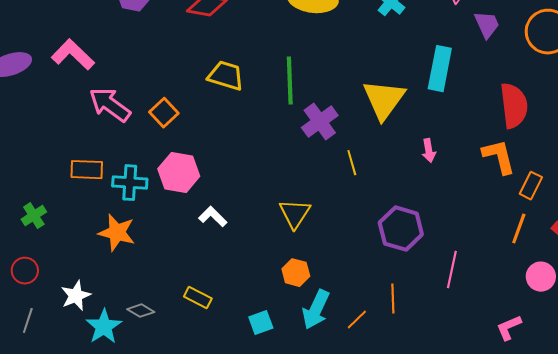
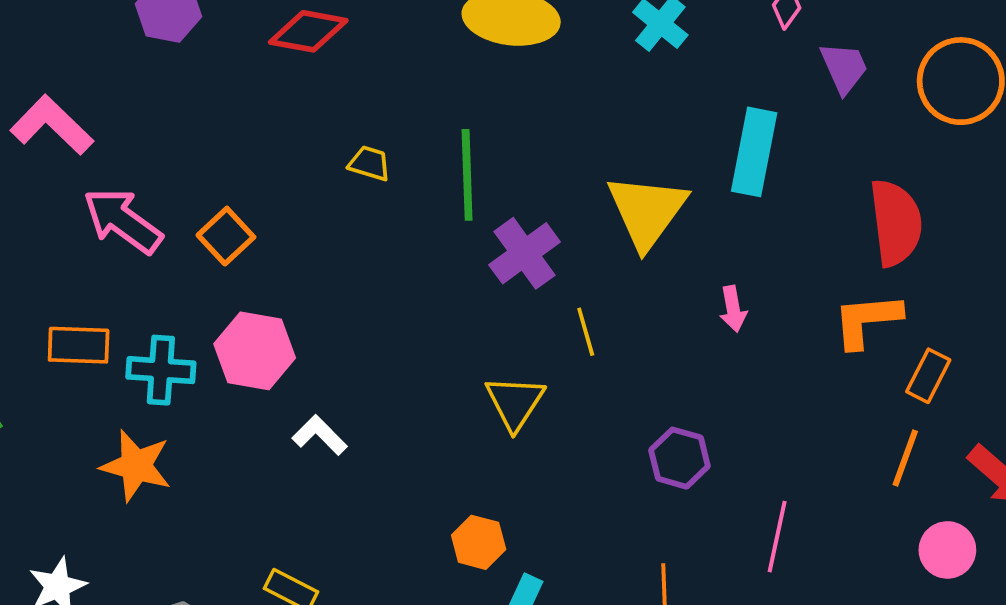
yellow trapezoid: (226, 76) -> (369, 163), moved, size x0.6
orange L-shape: (499, 157) -> (867, 320), turned -81
yellow triangle: (295, 214) -> (515, 403), moved
purple hexagon: (401, 229) -> (679, 458), size x0.7

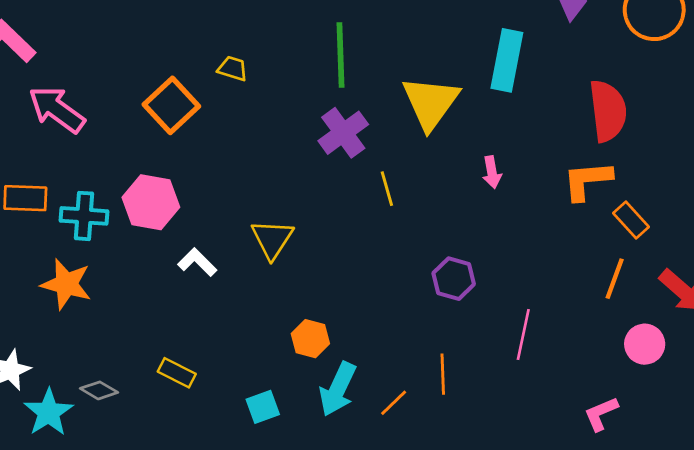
green line: (467, 175) -> (340, 55), moved
orange square: (226, 236) -> (171, 105), moved, size x1.4
orange rectangle: (928, 376) -> (631, 220), turned -69
yellow triangle: (515, 403) -> (272, 239), moved

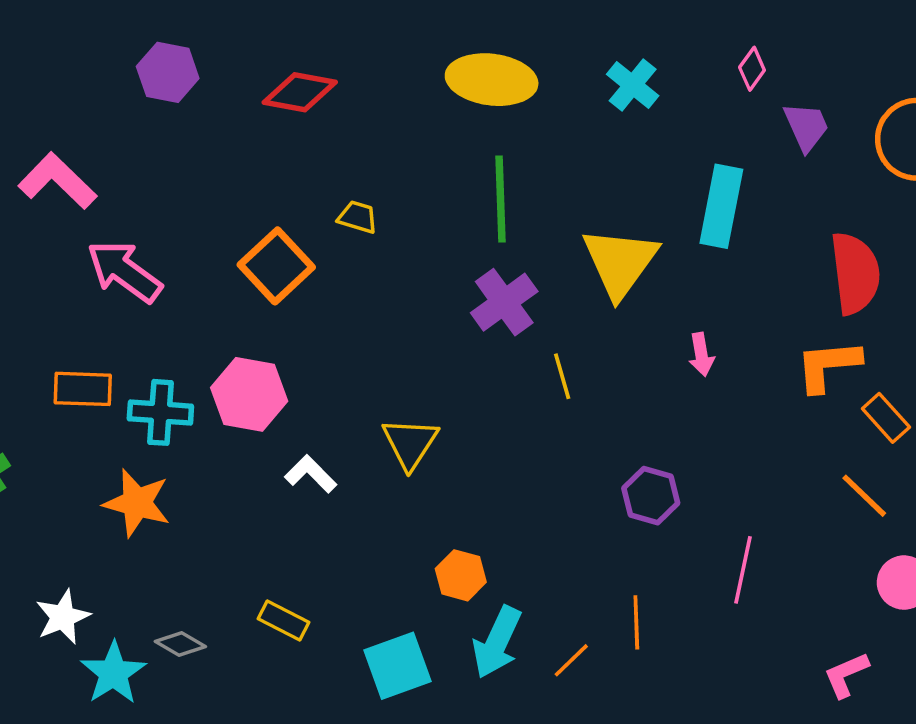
orange line: (615, 279) -> (864, 496), turned -66
cyan square: (263, 407) -> (397, 666), size x1.5

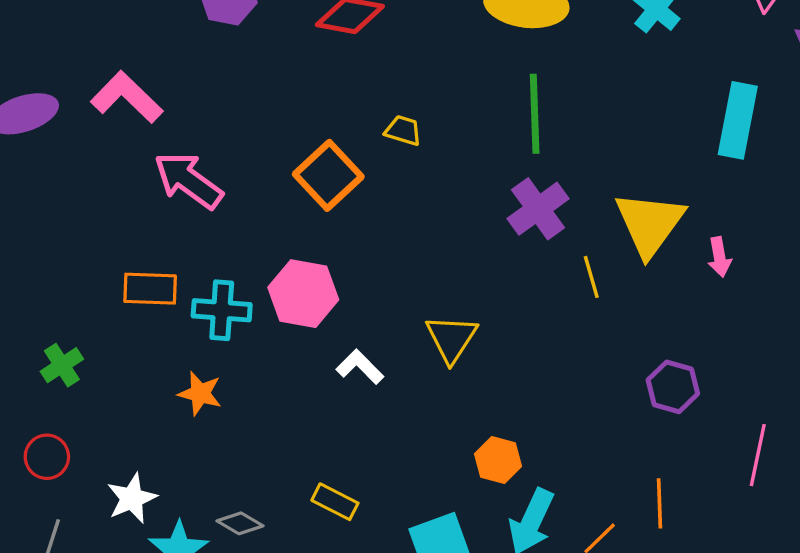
yellow triangle: (620, 262) -> (650, 224), moved
orange star: (137, 503) -> (200, 393), size x0.7

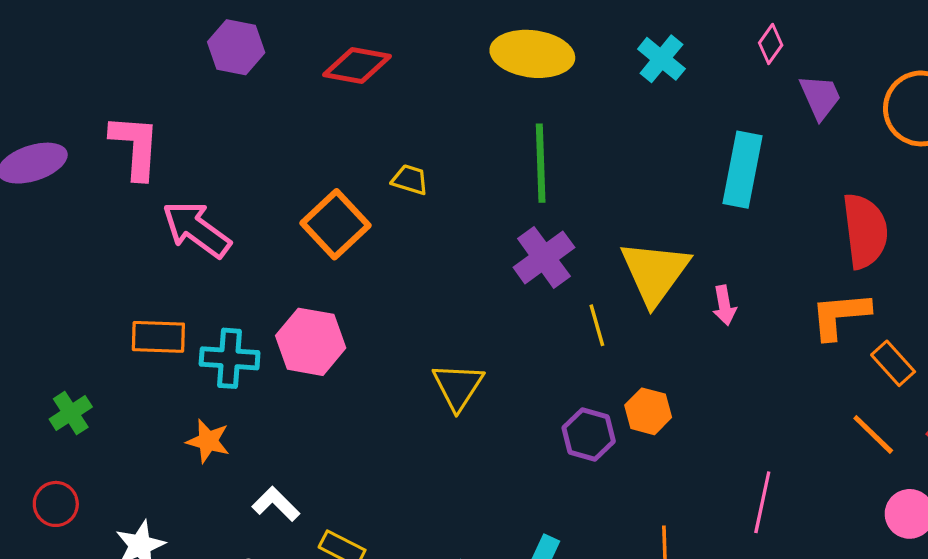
pink L-shape: (127, 97) -> (135, 147), turned 50
white L-shape: (360, 367) -> (276, 504), moved
purple hexagon: (673, 387) -> (589, 434), moved
orange hexagon: (498, 460) -> (648, 411), moved

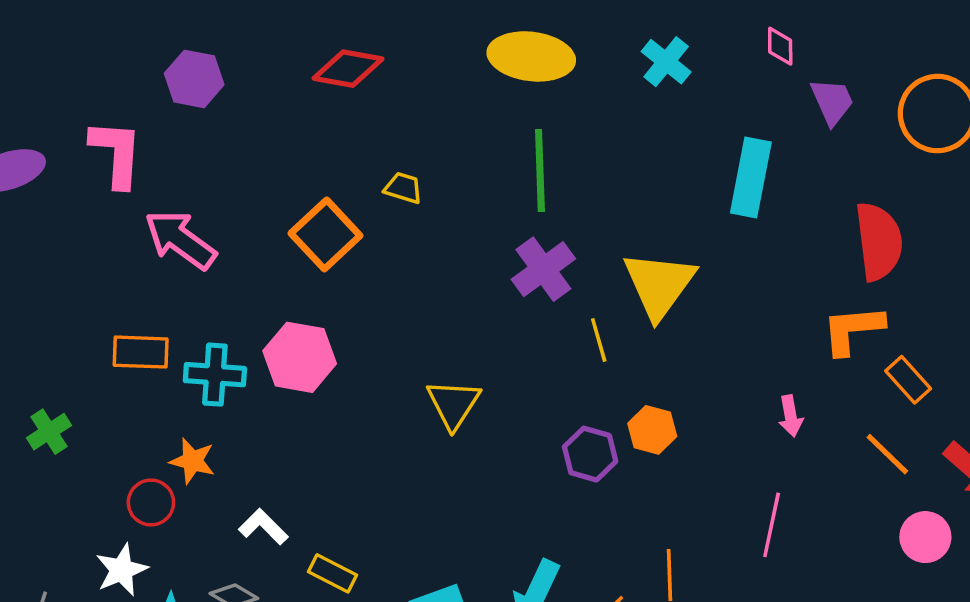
pink diamond: (771, 44) -> (780, 46), turned -36
purple hexagon: (236, 47) -> (194, 79), moved
pink arrow: (724, 305) -> (791, 416), moved
red circle: (56, 504) -> (151, 502), moved

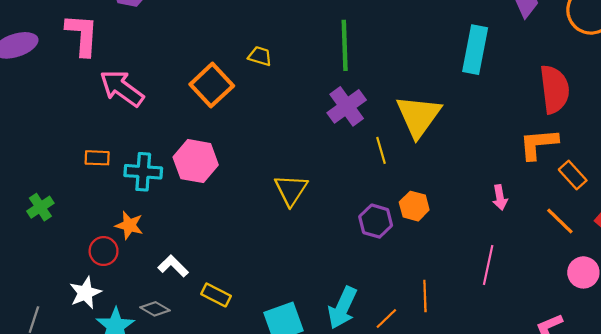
orange rectangle: (141, 352) -> (97, 158), size x0.7

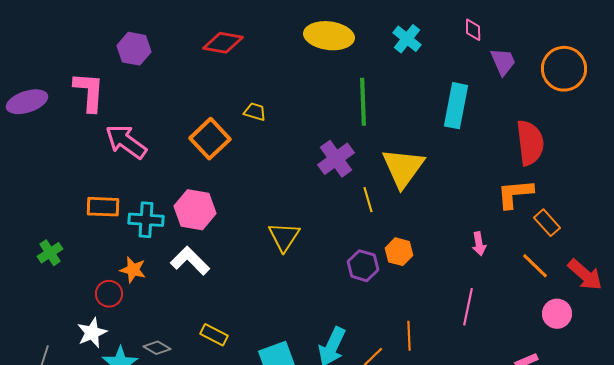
green line: (345, 45) -> (363, 102), moved
orange rectangle: (97, 158) -> (103, 207), size x1.4
white L-shape: (173, 266) -> (190, 261), moved, size x1.4

